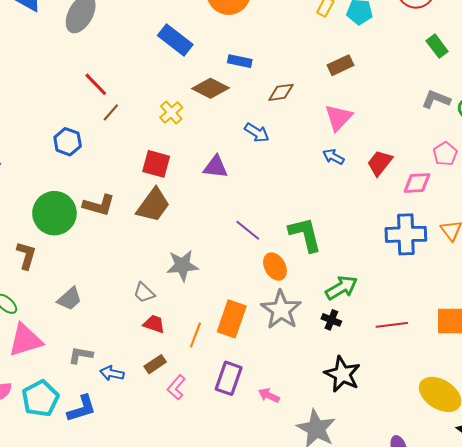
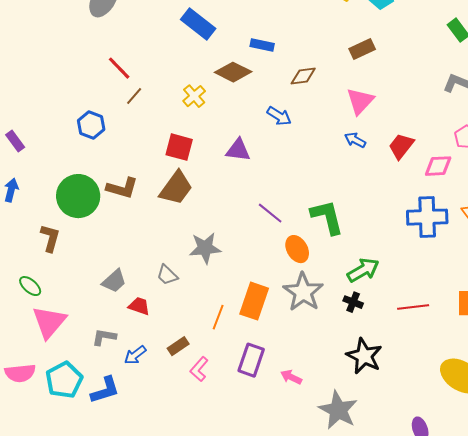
gray trapezoid: (70, 299) -> (114, 281), moved
red trapezoid: (154, 324) -> (139, 306), moved
pink triangle: (25, 340) -> (49, 322), turned -33
blue arrow: (112, 373) -> (135, 355), turned -50

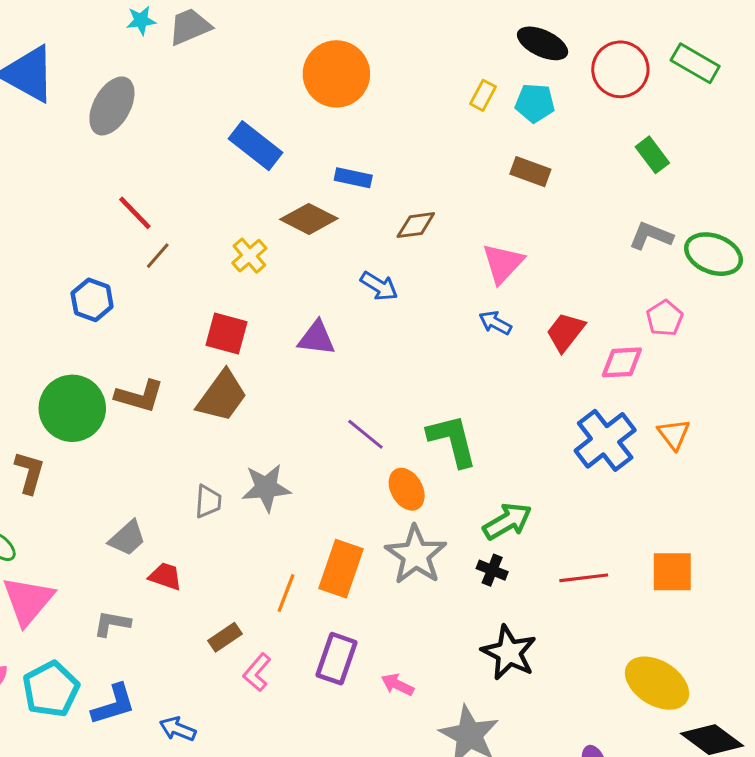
brown rectangle: (362, 49) -> (530, 172), moved, turned 45
blue cross: (427, 217) -> (605, 440), turned -36
gray trapezoid: (167, 275) -> (208, 501), moved, turned -130
blue arrow: (135, 355) -> (178, 729), moved, turned 60

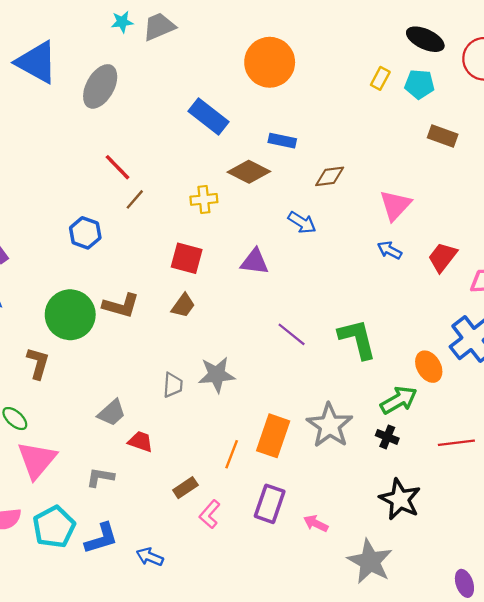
brown rectangle: (530, 172) -> (443, 136), moved
yellow cross: (249, 256) -> (204, 199), turned 35
brown trapezoid: (222, 396) -> (183, 306), size x0.6
orange ellipse: (407, 489) -> (429, 367), moved

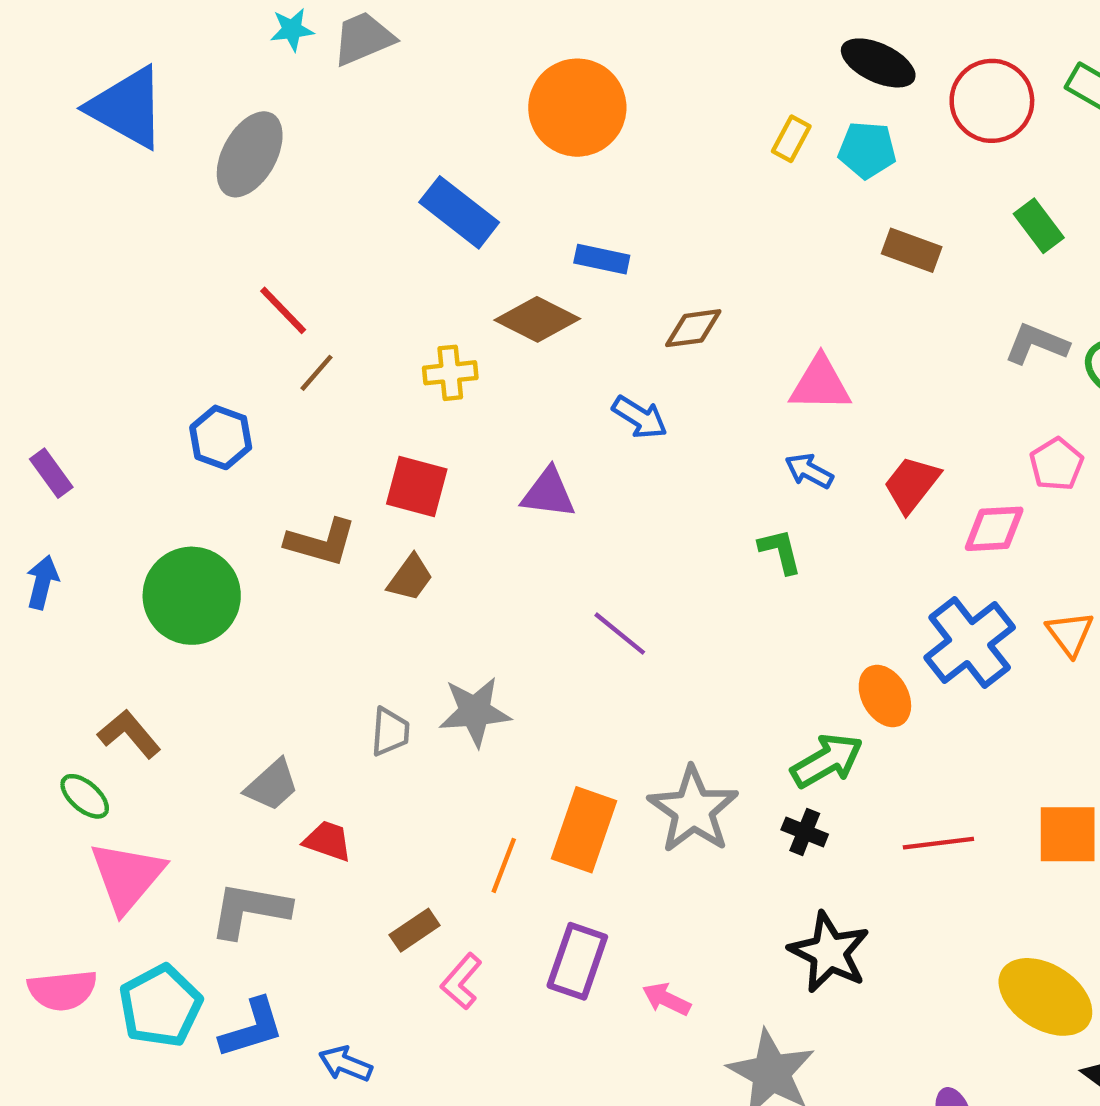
pink triangle: (395, 205) -> (820, 384), turned 48
brown L-shape: (121, 306) -> (321, 542), moved
green L-shape: (357, 339) -> (780, 551), moved, size x0.6
brown L-shape: (38, 363) -> (129, 734), moved, turned -56
gray L-shape: (100, 477) -> (250, 910), size x1.5

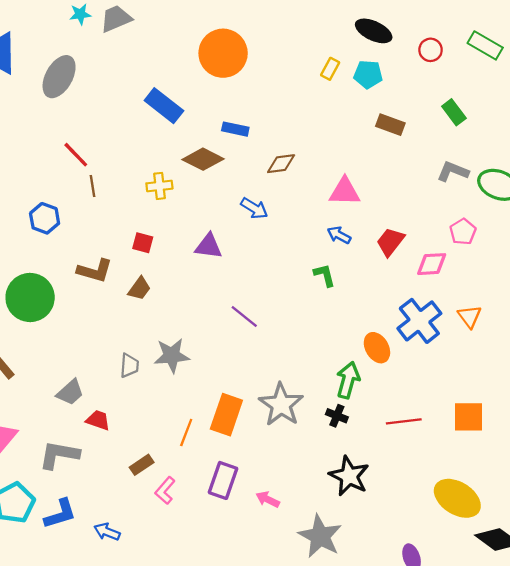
red circle: (992, 101) -> (431, 50), size x0.6
brown line: (317, 373) -> (93, 186), turned -50
red square: (417, 486) -> (143, 243), size x0.7
green arrow: (827, 761) -> (348, 380), turned -45

